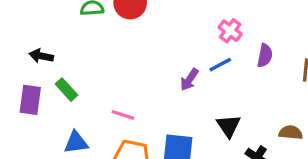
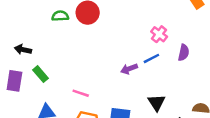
purple arrow: (189, 80) -> (129, 69), turned 35

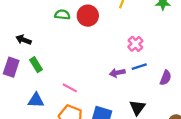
pink cross: (159, 34) -> (135, 44), moved
purple semicircle: (184, 53) -> (166, 78), moved

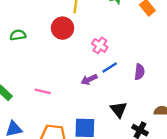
red circle: (88, 16) -> (63, 28), moved
pink line: (70, 88) -> (43, 91), moved

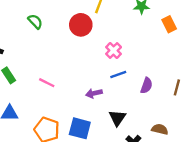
green semicircle: (18, 35) -> (35, 21), turned 42
purple arrow: (89, 79) -> (94, 93), moved

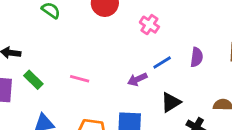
blue line: (118, 75) -> (162, 62), moved
black triangle: (117, 118) -> (171, 102), turned 36

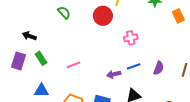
pink cross: (149, 25) -> (131, 38), turned 32
pink line: (80, 79) -> (73, 65), turned -48

